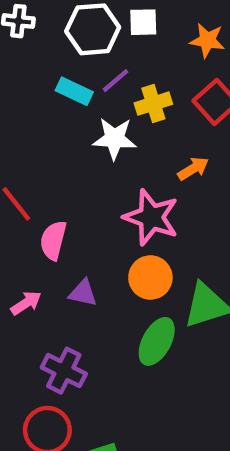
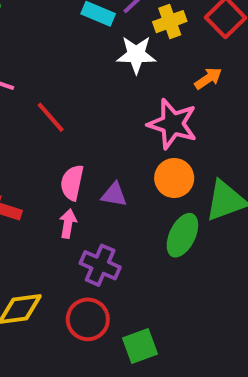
pink semicircle: (53, 240) -> (72, 183), moved
pink arrow: (26, 303) -> (68, 224), moved, turned -44

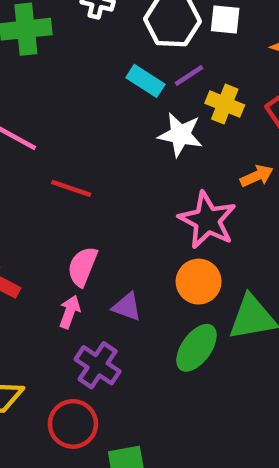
yellow cross: (170, 22) -> (225, 104), turned 32
red line: (51, 117) -> (71, 188), turned -40
purple triangle: (114, 195) -> (127, 307), moved

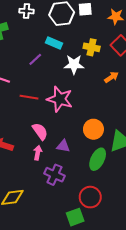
purple line: (189, 75) -> (35, 59), moved
pink star: (207, 220) -> (60, 99), moved
pink semicircle: (82, 266) -> (40, 131), turned 132
red circle: (73, 424) -> (90, 197), moved

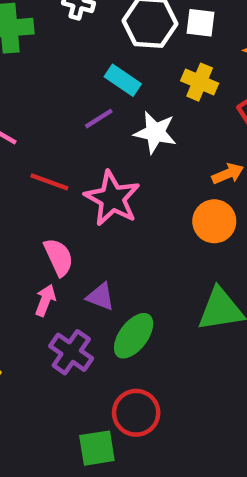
yellow cross: (92, 47) -> (200, 82), moved
purple line: (35, 59) -> (99, 119), moved
orange circle: (93, 129) -> (214, 221), moved
green ellipse: (98, 159) -> (134, 336), moved

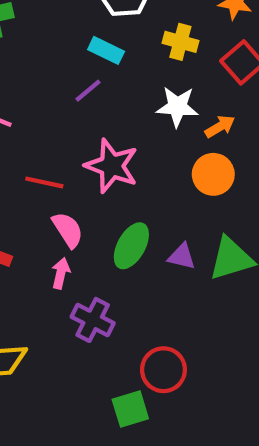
white star: (155, 132) -> (177, 107), moved
red line: (49, 182) -> (44, 182), moved
purple triangle: (100, 297) -> (182, 256), moved
green ellipse: (134, 336) -> (131, 246), moved

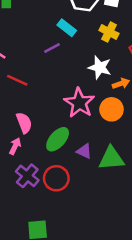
pink star: (112, 166) -> (79, 103), moved
red line: (44, 182) -> (17, 80), moved
red circle: (163, 370) -> (56, 178), moved

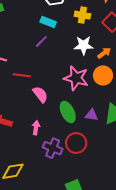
pink semicircle: (24, 123) -> (40, 94), moved
green ellipse: (58, 139) -> (68, 112), turned -50

